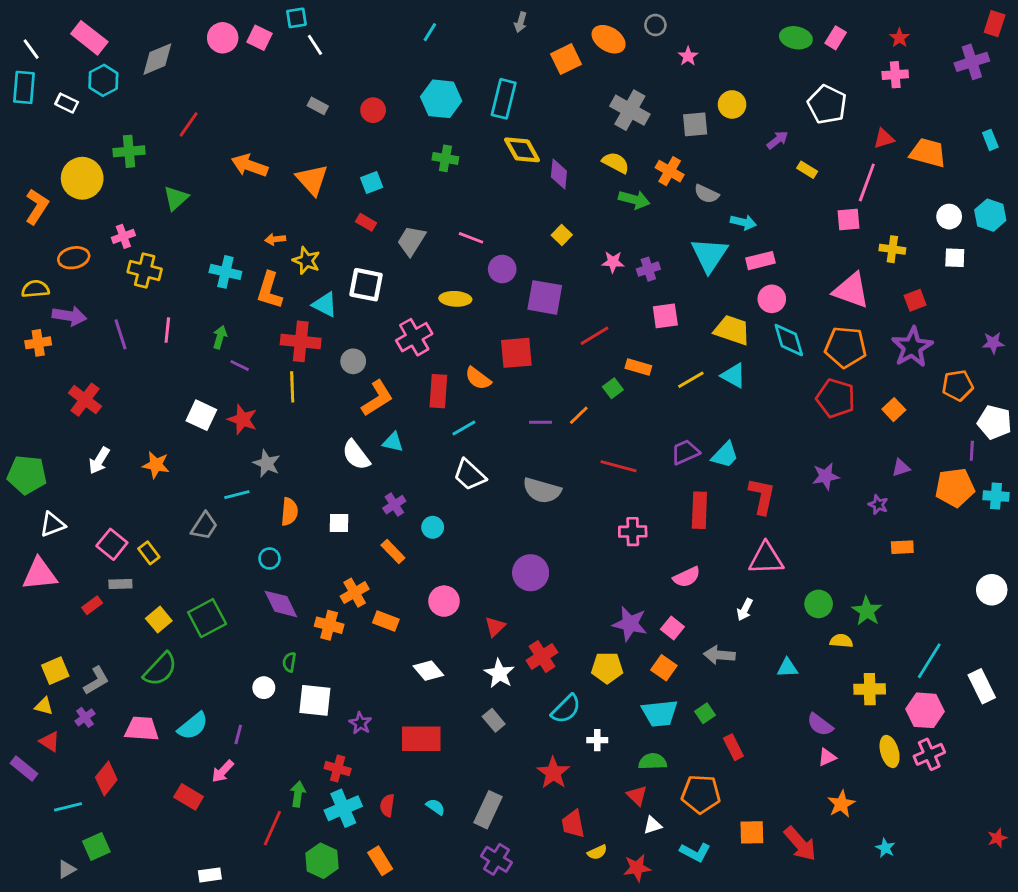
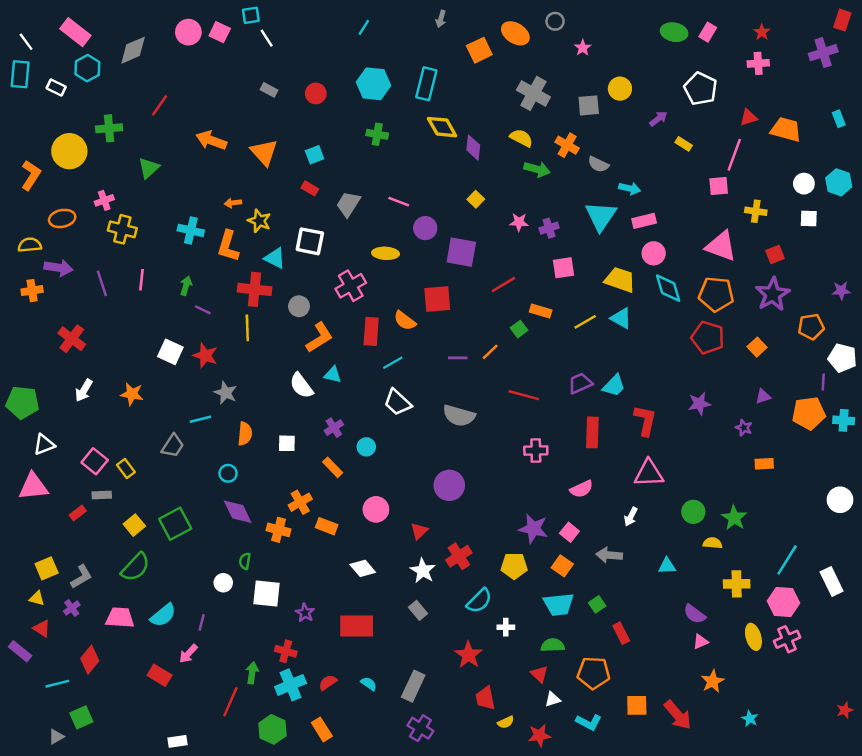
red semicircle: (387, 805) -> (328, 683), turned 48

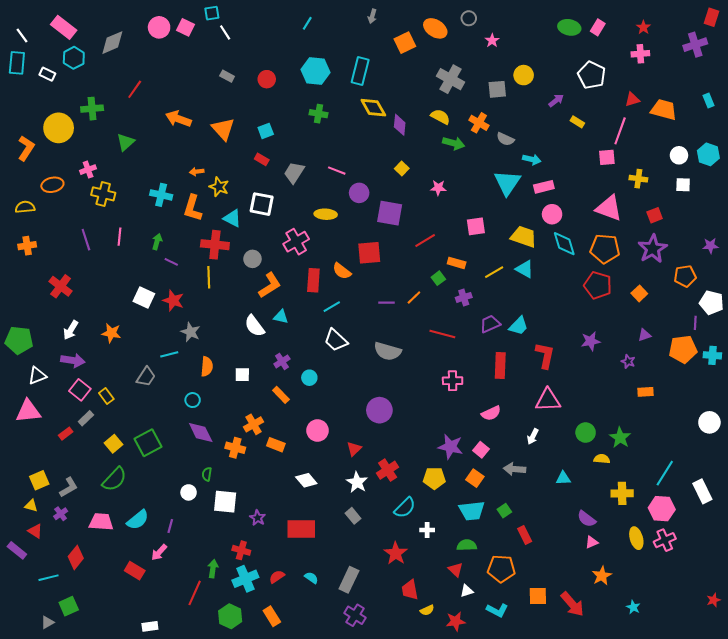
purple cross: (549, 228) -> (464, 297), moved
purple arrow: (59, 268) -> (73, 360), moved
gray rectangle: (102, 495) -> (86, 418), turned -42

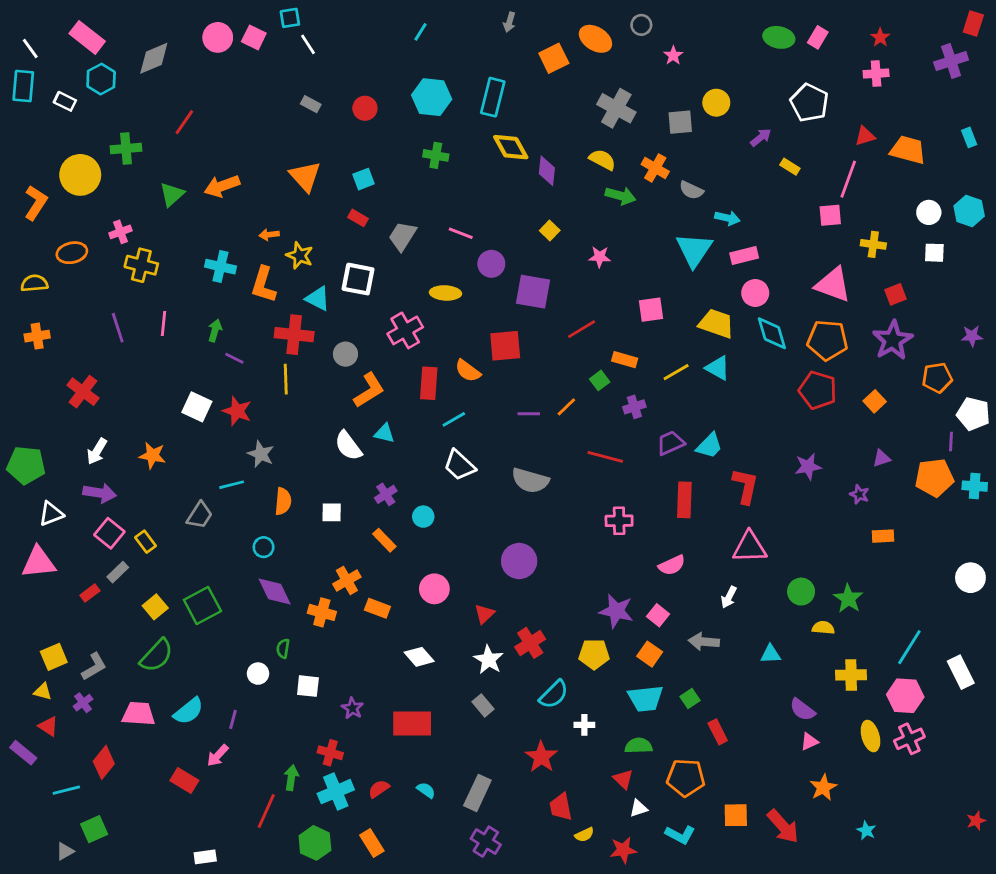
orange arrow: (178, 119) -> (222, 186), moved, turned -40
white square: (225, 502) -> (308, 686), size x0.7

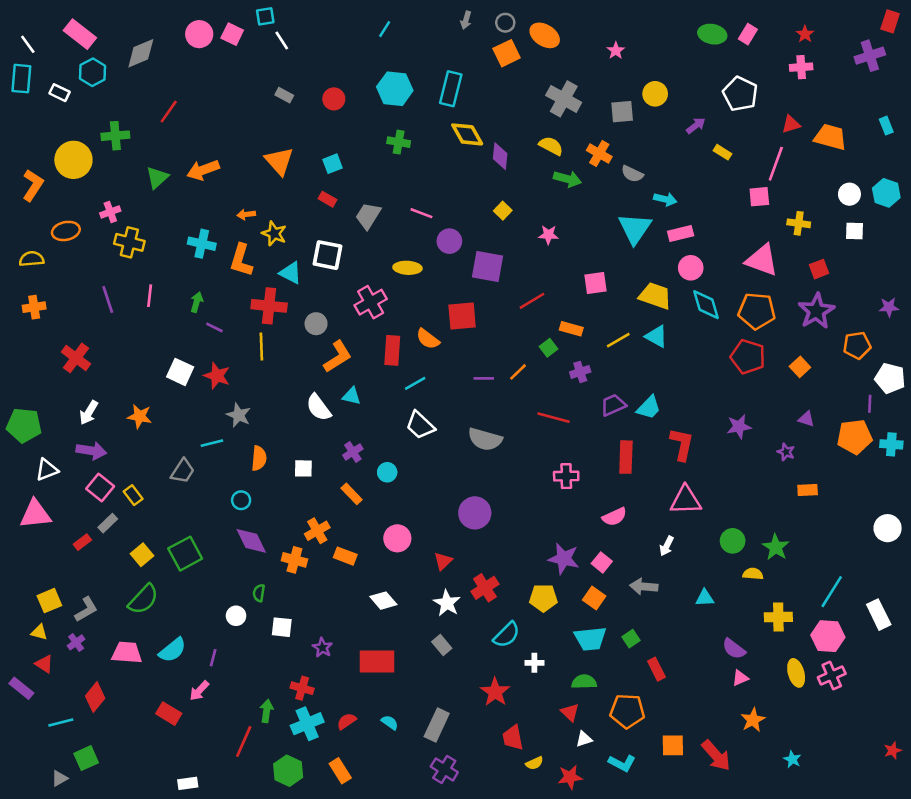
gray circle: (641, 25) -> (505, 23), moved
purple triangle: (882, 458) -> (806, 419), turned 36

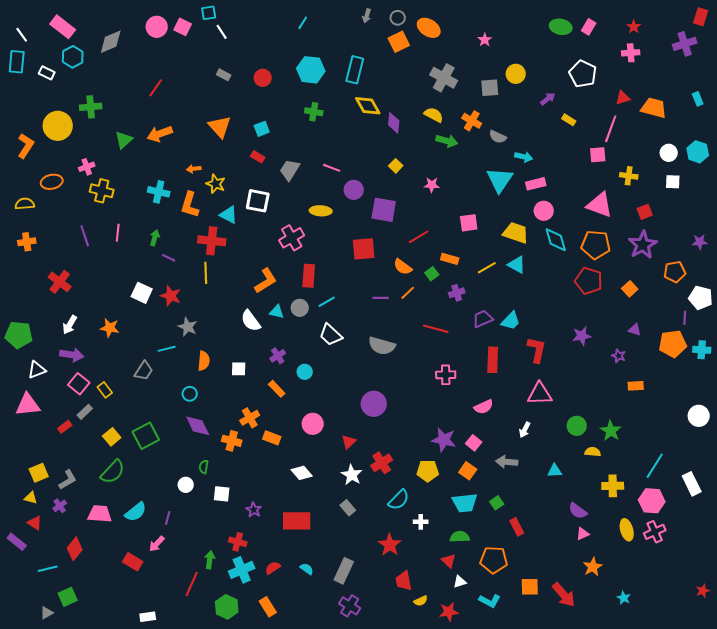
red line: (169, 112) -> (156, 88), moved
gray circle: (316, 324) -> (300, 308), moved
orange semicircle: (428, 339) -> (403, 267), moved

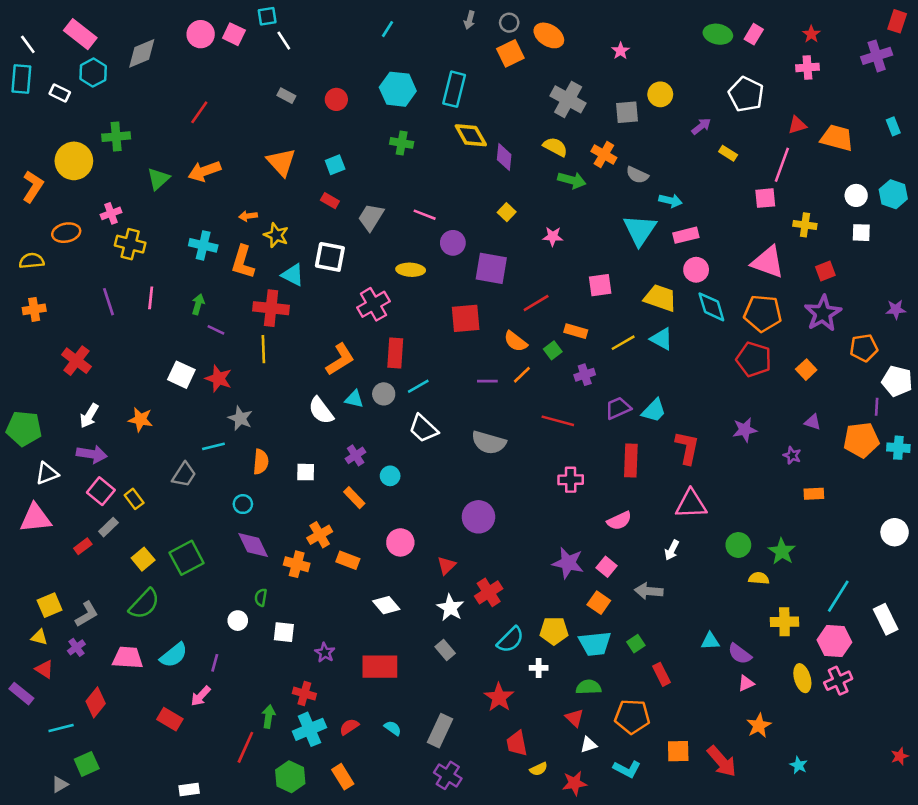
yellow pentagon: (428, 471) -> (554, 631), moved
cyan triangle: (555, 471) -> (710, 641), moved

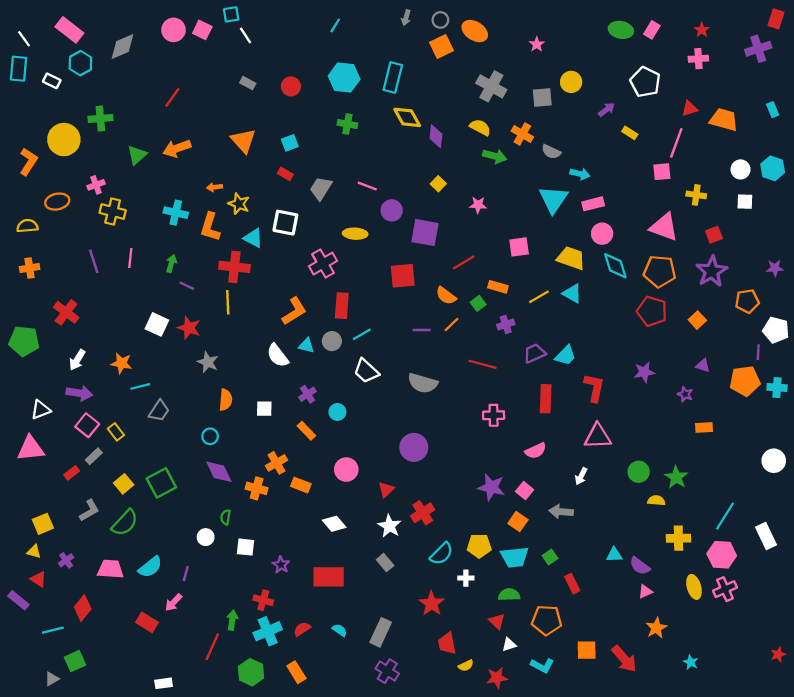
green pentagon: (24, 428) -> (24, 341), moved
cyan line: (213, 446) -> (140, 386), moved
gray L-shape: (87, 614) -> (89, 511), moved

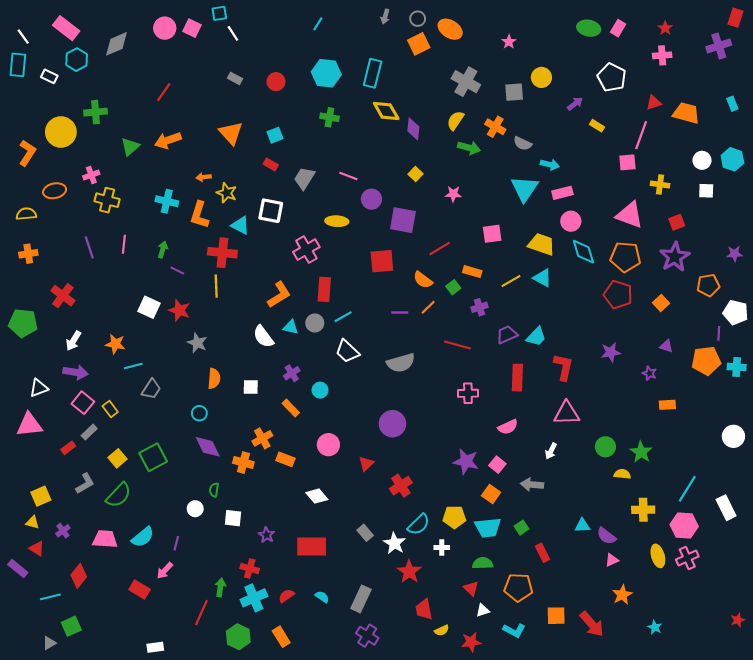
yellow semicircle: (480, 127) -> (455, 120), turned -84
gray semicircle: (423, 383) -> (401, 363), turned -32
white star: (389, 526) -> (395, 543), moved

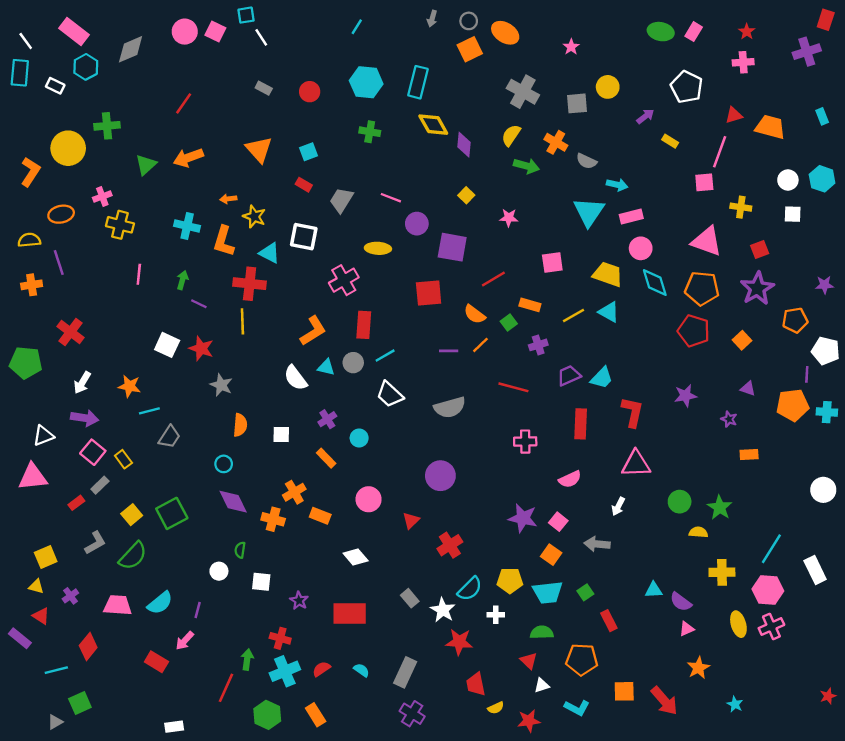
purple line: (89, 247) -> (59, 262), moved
red star: (409, 572) -> (459, 642), turned -30

